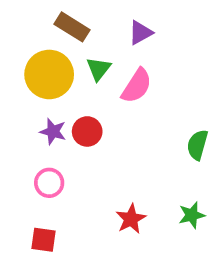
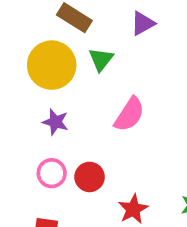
pink semicircle: (137, 86) -> (129, 114), moved
red circle: (87, 131) -> (90, 177), moved

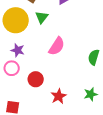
pink circle: (52, 173) -> (12, 68), moved

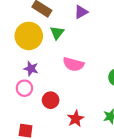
pink semicircle: (57, 46) -> (73, 64), turned 72

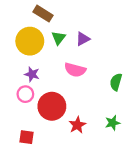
purple triangle: (81, 12) -> (83, 39), moved
red circle: (51, 100) -> (52, 106), size x1.6

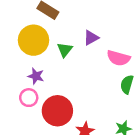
green triangle: (59, 38) -> (65, 50), moved
pink semicircle: (75, 70) -> (118, 58), moved

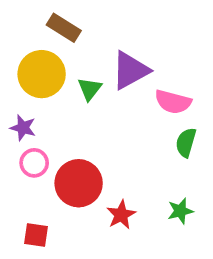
purple triangle: (91, 38) -> (130, 70), size x1.6
purple star: (36, 76) -> (23, 128), moved

